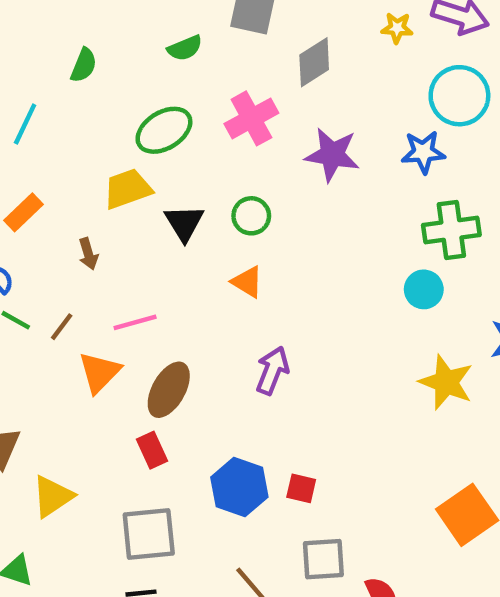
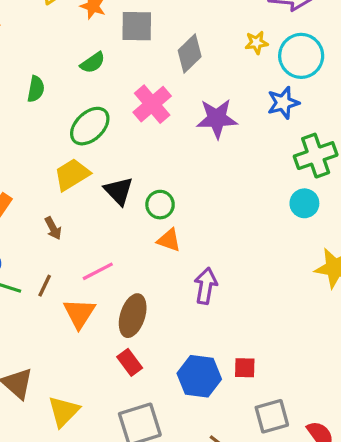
yellow star: (397, 28) -> (256, 43), moved
green semicircle: (84, 65) -> (36, 89), moved
green circle: (251, 216) -> (160, 205), moved
orange triangle: (247, 282) -> (169, 240), moved

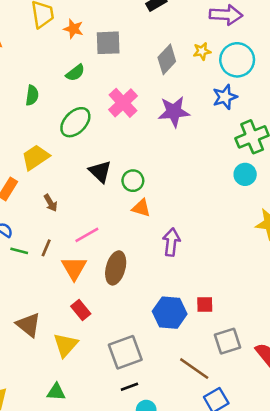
gray diamond: (190, 53) -> (167, 59), moved
yellow trapezoid: (72, 175) -> (35, 157), moved
red rectangle: (130, 362) -> (81, 310), moved

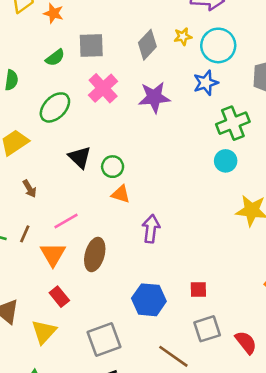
gray square: (108, 43) -> (91, 45), moved
red square: (205, 304) -> (198, 290), moved

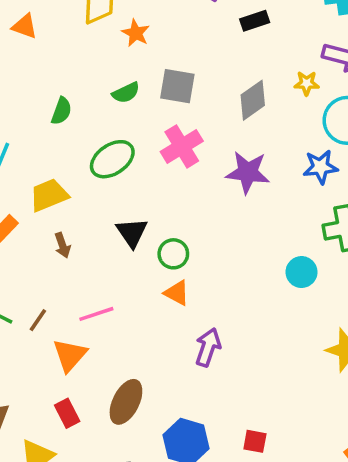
yellow star: (183, 37) -> (307, 83), moved
cyan circle: (226, 161) -> (302, 272), moved
brown arrow: (30, 189) -> (62, 245), moved
brown ellipse: (95, 254) -> (126, 402), moved

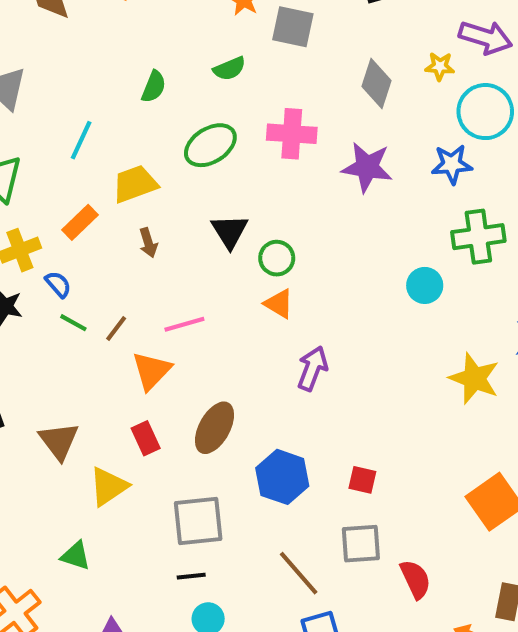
gray square: (177, 86) -> (293, 27), moved
gray diamond: (253, 100) -> (376, 83), turned -39
pink cross: (182, 146) -> (292, 134), turned 33

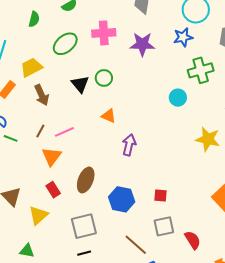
brown arrow: (148, 243) -> (42, 95), size x1.5
green circle: (277, 258) -> (104, 78), moved
brown line: (116, 329) -> (40, 131), moved

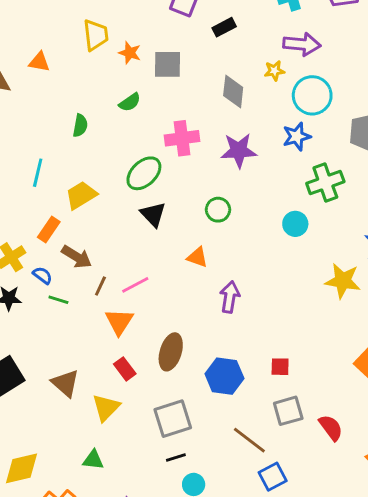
green ellipse: (65, 44) -> (144, 173), moved
green circle: (104, 78) -> (218, 210), moved
brown arrow: (42, 95) -> (77, 257), moved, turned -30

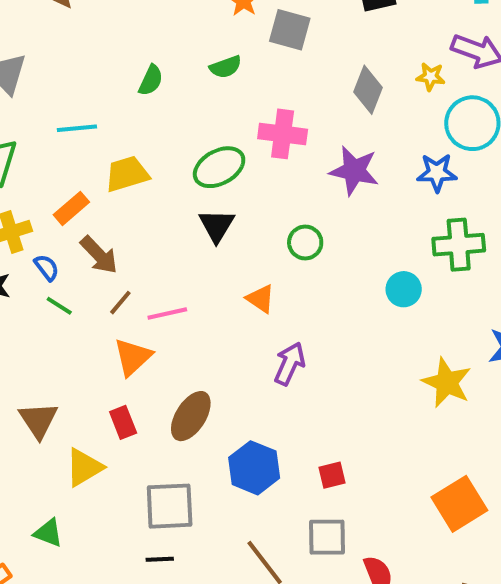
cyan line: (38, 173) -> (77, 128), turned 56
red square: (280, 367) -> (332, 475), turned -30

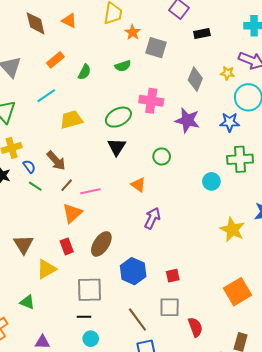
cyan line: (77, 128) -> (46, 96), turned -30
orange rectangle: (71, 208) -> (55, 60), moved

